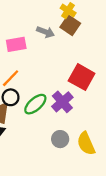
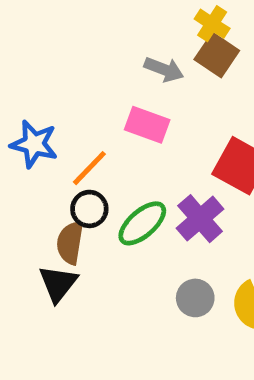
pink rectangle: (16, 44) -> (147, 125), moved, turned 30

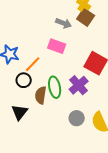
black circle: (89, 209) -> (24, 80), moved
green ellipse: (142, 223) -> (55, 87), turned -60
brown semicircle: (70, 243) -> (41, 95), moved

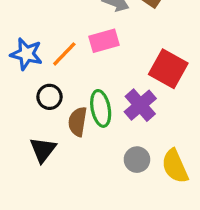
pink rectangle: (57, 46) -> (104, 41), turned -36
orange line: (33, 64) -> (64, 54), moved

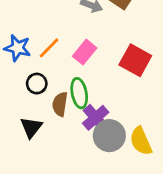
pink rectangle: (104, 41) -> (85, 52), moved, turned -35
purple cross: (140, 105) -> (96, 118), moved
gray circle: (137, 160) -> (109, 136), size x1.5

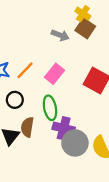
brown semicircle: (60, 104) -> (27, 127), moved
purple cross: (96, 118) -> (64, 128), turned -35

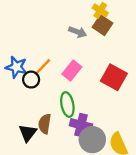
black circle: (15, 100) -> (31, 80), moved

